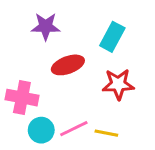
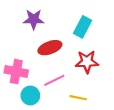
pink line: (74, 129) -> (54, 80), moved

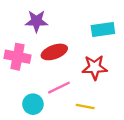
cyan rectangle: (83, 27) -> (103, 29), moved, turned 54
pink cross: (16, 72) -> (18, 57), moved

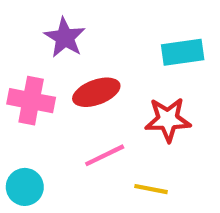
purple star: (36, 21) -> (65, 38), turned 30
cyan circle: (33, 104) -> (25, 187), moved

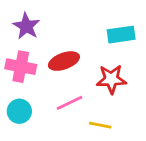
purple star: (65, 38) -> (26, 26), moved
cyan circle: (25, 187) -> (19, 111), moved

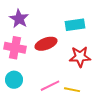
cyan rectangle: (121, 35) -> (75, 25), moved
pink line: (70, 103) -> (50, 86), moved

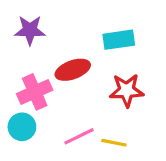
purple star: (19, 19) -> (30, 30), turned -30
pink cross: (15, 48) -> (35, 92), moved, turned -35

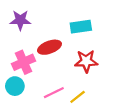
yellow line: (114, 143) -> (78, 97), turned -49

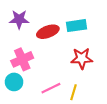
red ellipse: (49, 47) -> (48, 32), moved
yellow line: (78, 97) -> (73, 92), turned -35

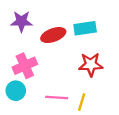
pink line: (51, 88) -> (57, 98), turned 30

